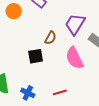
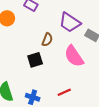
purple trapezoid: (75, 24) -> (70, 22), turned -80

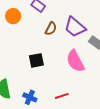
brown semicircle: (47, 40) -> (51, 29), moved

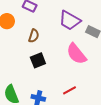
brown semicircle: (51, 29) -> (34, 36), moved

